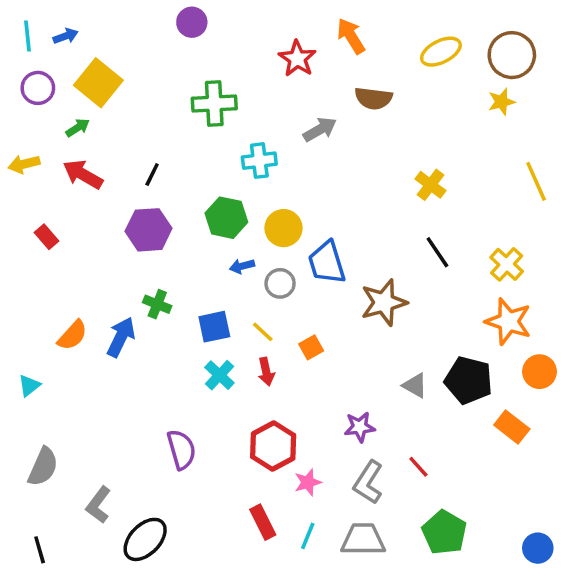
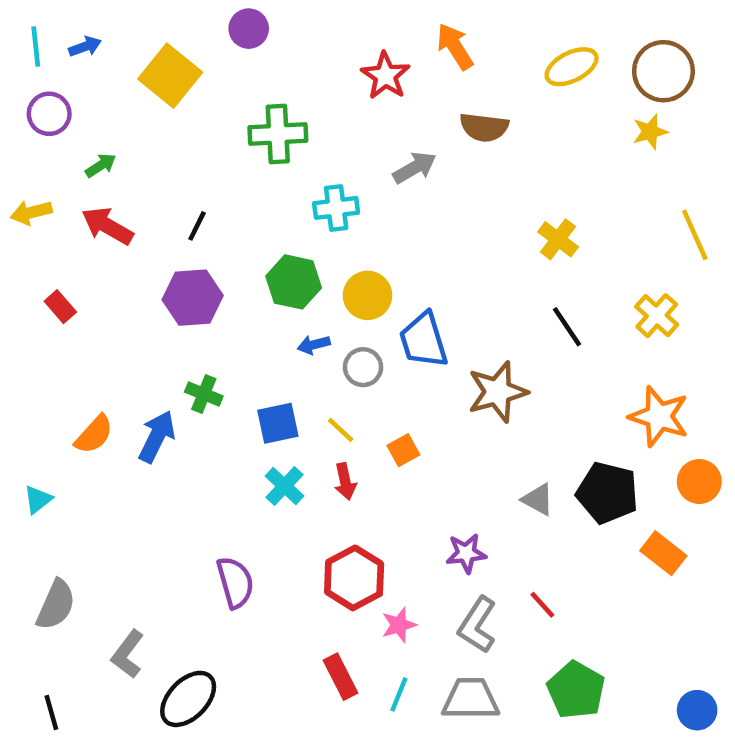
yellow square: (98, 83) -> (170, 76), moved
yellow cross: (507, 264) -> (657, 316), moved

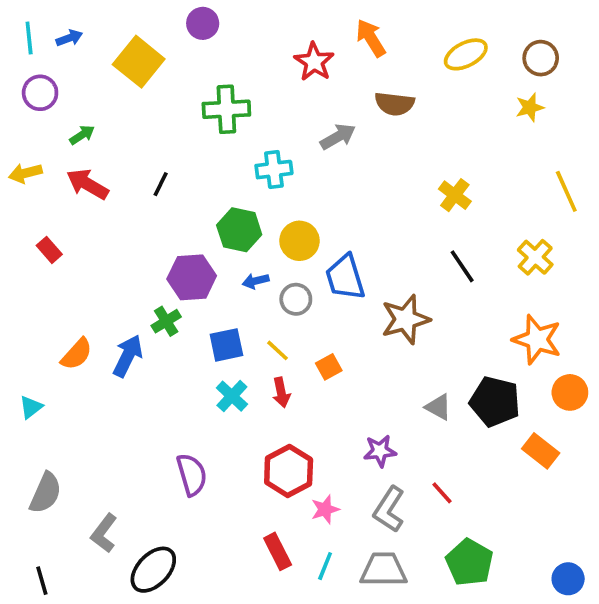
brown circle: (663, 71) -> (541, 58), size x0.7
purple hexagon: (193, 298) -> (192, 277), moved
green cross: (204, 394) -> (166, 321), turned 36

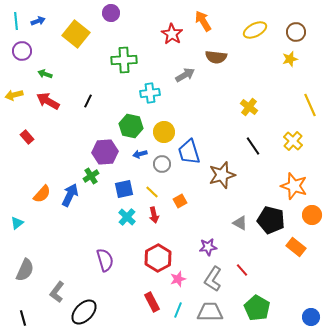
green arrow: (82, 135) -> (45, 74), turned -128

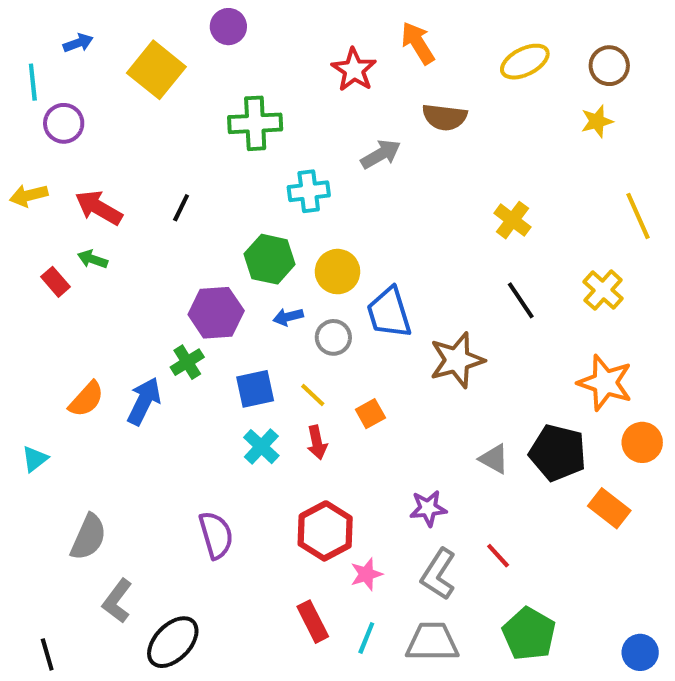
cyan line: (16, 21) -> (33, 82), moved
purple circle: (22, 51) -> (64, 123), moved
green arrow: (45, 74) -> (93, 259), moved
gray semicircle: (25, 270) -> (88, 537), moved

